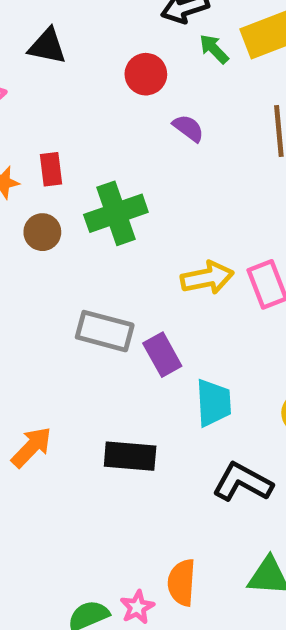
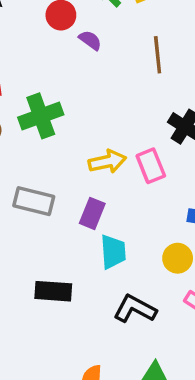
purple semicircle: (188, 128) -> (90, 40), moved
purple rectangle: (162, 355) -> (92, 213), moved, turned 52

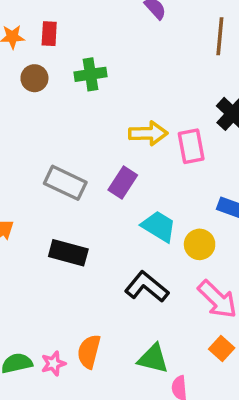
green cross: (41, 116) -> (90, 74), size x0.7
gray rectangle: (34, 201) -> (65, 183), moved
cyan trapezoid: (113, 252) -> (159, 226), moved, turned -66

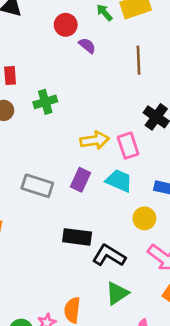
cyan trapezoid: (159, 226) -> (119, 181), moved
black rectangle: (68, 253) -> (77, 237), moved
green triangle: (153, 359) -> (117, 293), moved, turned -40

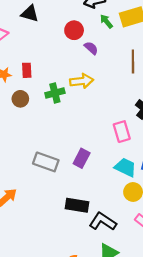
yellow arrow: (95, 140) -> (82, 81), moved
cyan trapezoid: (119, 181) -> (125, 167), moved

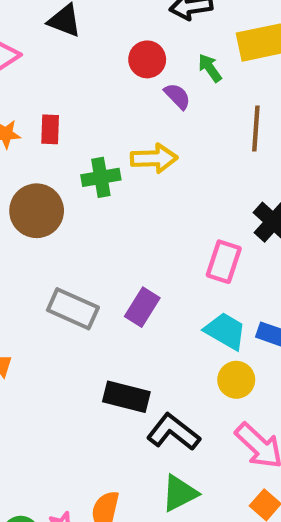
green arrow: (106, 21) -> (210, 68), moved
brown circle: (20, 99) -> (37, 211), moved, size x1.6
pink rectangle: (122, 132) -> (224, 262), turned 30

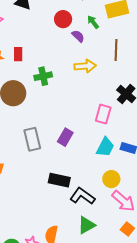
yellow arrow: (154, 158) -> (85, 66), moved
gray rectangle: (73, 309) -> (32, 139), turned 55
cyan trapezoid: (225, 331) -> (105, 147), turned 90
yellow circle: (236, 380) -> (111, 179), moved

